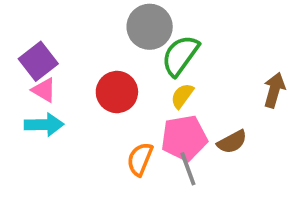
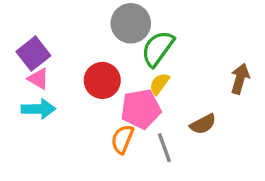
pink pentagon: (184, 138) -> (141, 109), moved

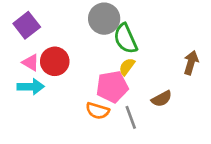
green semicircle: (158, 49) -> (126, 39), turned -60
purple square: (33, 54) -> (27, 25), moved
red circle: (102, 80) -> (55, 61), moved
orange semicircle: (122, 139) -> (97, 111), turned -95

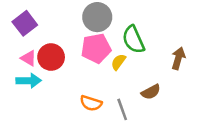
green semicircle: (126, 39) -> (133, 40), moved
pink pentagon: (112, 87) -> (96, 48), moved

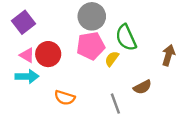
orange semicircle: (91, 103) -> (65, 98), moved

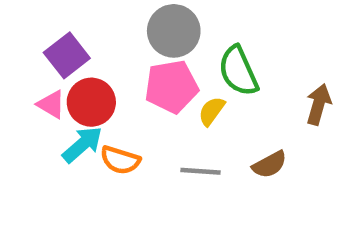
purple square: (23, 22) -> (67, 55), moved
cyan arrow: (27, 76) -> (82, 145), moved, turned -40
orange semicircle: (65, 98) -> (120, 160), moved
gray line: (115, 104) -> (200, 171), moved, turned -66

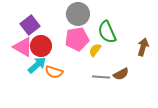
pink triangle: (51, 104) -> (23, 47), size x1.5
gray line: (200, 171) -> (101, 77), moved

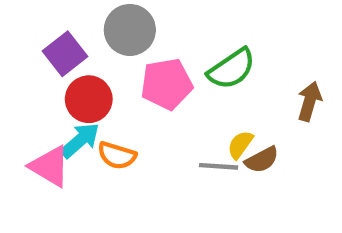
gray circle: (78, 14) -> (130, 30), moved
green semicircle: (107, 32) -> (232, 69), turned -100
pink triangle: (23, 47) -> (50, 166), moved
yellow semicircle: (95, 50) -> (240, 145), moved

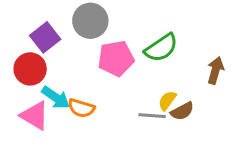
red circle: (89, 99) -> (30, 69), moved
cyan arrow: (80, 140) -> (56, 98), turned 76

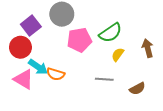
brown arrow: (215, 70) -> (148, 48), turned -30
yellow semicircle: (167, 101) -> (118, 54), moved
brown semicircle: (182, 111) -> (137, 89), moved

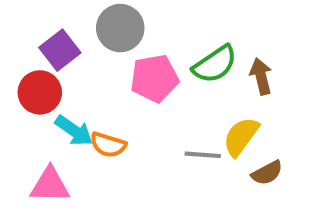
brown arrow: (148, 48) -> (261, 76), moved
yellow semicircle: (118, 54) -> (241, 137), moved, size x1.5
pink triangle: (24, 79) -> (50, 185), moved, turned -30

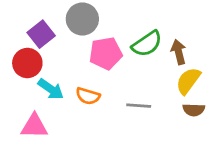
yellow semicircle: (241, 137) -> (188, 81), moved
orange semicircle: (108, 145) -> (88, 96), moved
brown semicircle: (267, 173) -> (194, 110), moved, turned 30

